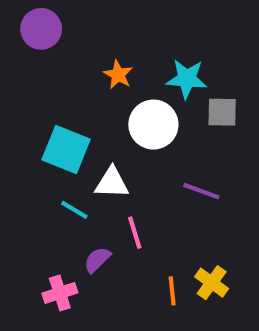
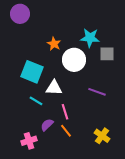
orange star: (118, 75) -> (54, 44), moved
orange line: (172, 291) -> (66, 131), moved, turned -32

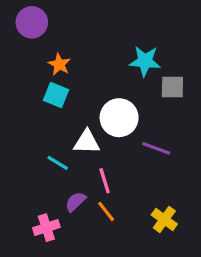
orange star: (54, 44) -> (59, 64), moved
white circle: (74, 60) -> (119, 118), moved
cyan square: (32, 72) -> (56, 95), moved, size x0.7

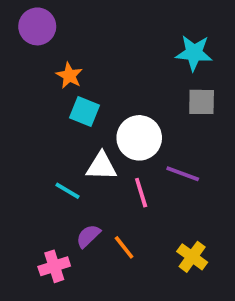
cyan star: (145, 61) -> (194, 53), moved
cyan square: (56, 95) -> (84, 111), moved
pink line: (105, 181) -> (141, 193), moved

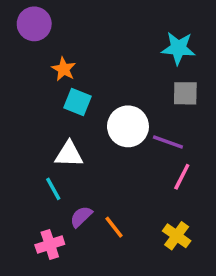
white triangle: (101, 166) -> (69, 154), moved
purple line: (183, 174) -> (168, 142), moved
cyan line: (67, 191) -> (53, 189), moved, turned 30
pink line: (141, 193) -> (182, 177), moved, turned 44

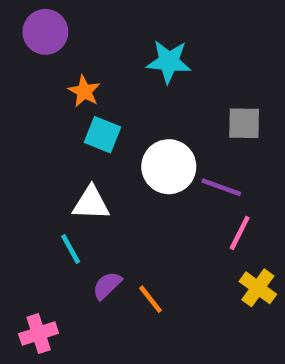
cyan star: (178, 48) -> (169, 62), moved
yellow cross: (177, 236) -> (258, 288), moved
pink cross: (50, 244) -> (39, 333), moved

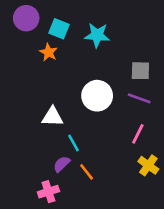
cyan square: (103, 135) -> (59, 29), moved
purple line: (221, 187) -> (139, 98), moved
cyan line: (71, 249) -> (73, 143), moved
pink cross: (39, 333) -> (48, 192), moved

